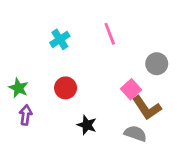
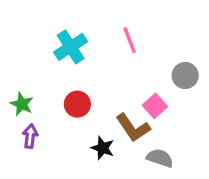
cyan cross: (60, 39) -> (71, 47), size x1.4
brown L-shape: (147, 108) -> (133, 128), moved

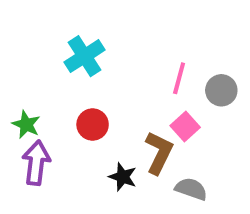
pink line: (130, 40) -> (179, 78), moved, turned 36
brown L-shape: (133, 128) -> (159, 153), turned -120
purple arrow: (30, 136) -> (36, 163), size x1.5

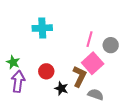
cyan cross: (84, 56) -> (42, 28), turned 30
red circle: (93, 125) -> (46, 71), moved
pink square: (185, 127) -> (93, 63), size x1.5

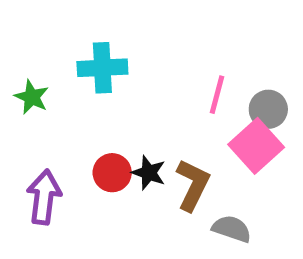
green star: (13, 62) -> (32, 97), moved
pink square: (93, 63) -> (256, 146), moved
black star: (61, 88) -> (149, 173), moved

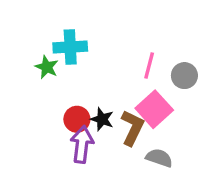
green star: (32, 97) -> (47, 67), moved
pink square: (256, 146) -> (154, 109), moved
purple arrow: (44, 197) -> (82, 144), moved

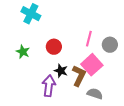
cyan cross: (70, 47) -> (31, 14), moved, turned 30
green star: (47, 67) -> (23, 52), moved
red circle: (77, 119) -> (54, 47), moved

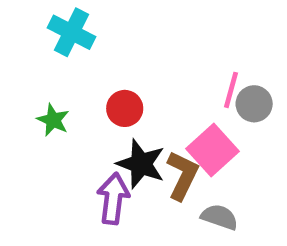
pink line: (89, 39) -> (231, 90), moved
black star: (61, 71) -> (141, 164), size x1.5

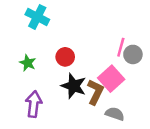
purple arrow: (113, 199) -> (34, 104), moved

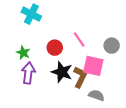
pink line: (121, 47) -> (79, 39), moved, turned -49
pink square: (111, 79) -> (93, 66), turned -35
purple arrow: (34, 104) -> (28, 73), moved

